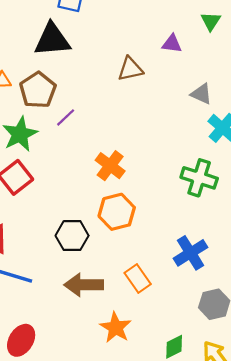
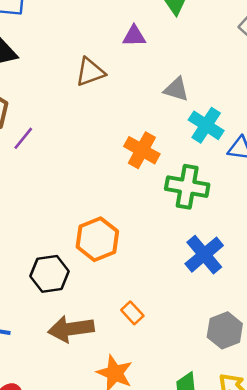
orange cross: (110, 166) -> (142, 150), moved
blue cross: (191, 253) -> (204, 255), moved
orange rectangle: (138, 278) -> (132, 313), size x0.7

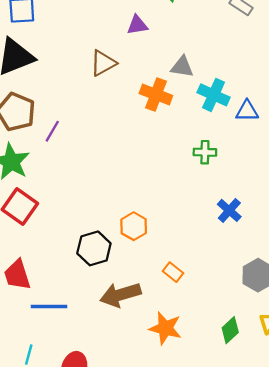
orange cross: (142, 150) -> (156, 94), moved
green cross: (187, 187) -> (205, 152), size x0.6
orange hexagon: (97, 239) -> (134, 226), moved, size x0.7
blue cross: (204, 255) -> (229, 210), size x0.7

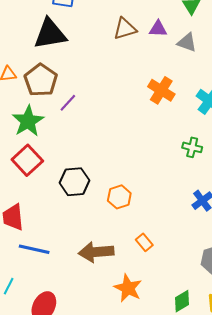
brown triangle: (103, 63) -> (125, 29), moved
gray triangle: (182, 67) -> (187, 42), moved
black hexagon: (94, 248) -> (75, 182), moved

